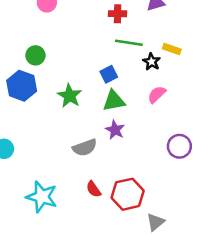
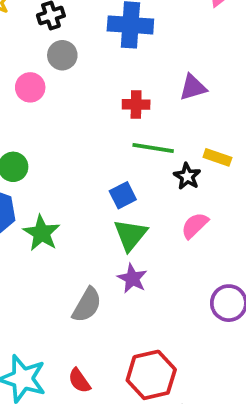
green star: (70, 96) -> (42, 233), moved
green triangle: (114, 101) -> (130, 235), turned -40
gray semicircle: (85, 148) -> (87, 305), turned -40
red semicircle: (94, 189) -> (79, 381), moved

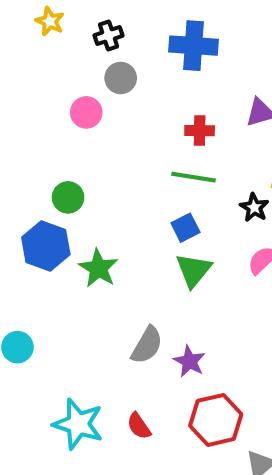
green line: (153, 148) -> (194, 177), moved
purple star: (132, 278) -> (189, 361), moved

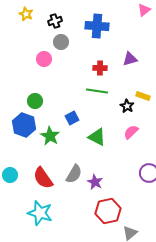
blue square: (185, 228) -> (72, 118), moved
green triangle: (194, 270) -> (97, 137), turned -42
red semicircle: (139, 426) -> (43, 178), moved, size x1.6

